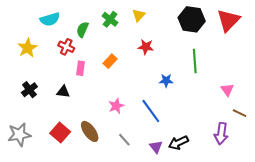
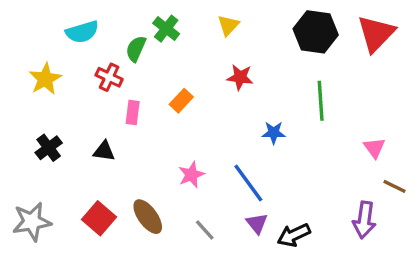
green cross: (110, 19) -> (166, 29), moved
purple triangle: (156, 147) -> (257, 223), moved

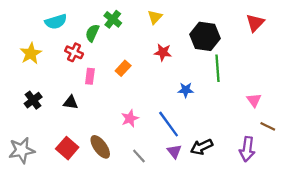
black hexagon: (316, 32) -> (205, 36), moved
red triangle: (376, 34) -> (255, 23), size x0.7
black arrow: (294, 235) -> (202, 147), moved

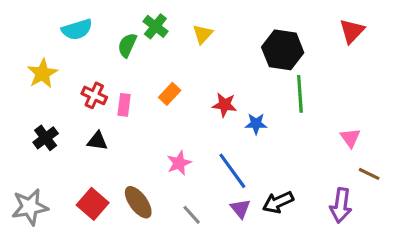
yellow triangle: (155, 17) -> (203, 34), moved
red cross: (74, 52) -> (94, 95), moved
red star: (163, 52) -> (225, 105), moved

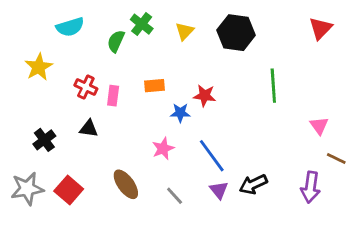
black hexagon: (283, 50) -> (236, 33), moved
orange rectangle: (170, 94) -> (155, 86), turned 42
blue star: (256, 124) -> (180, 113), moved
black cross: (46, 138) -> (44, 140), moved
red square: (93, 204) -> (69, 190), moved

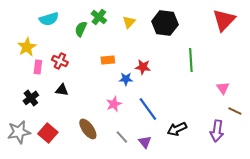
red triangle: (321, 28) -> (224, 20), size x1.4
pink rectangle: (113, 96) -> (38, 67), moved
purple triangle: (219, 190) -> (145, 142), moved

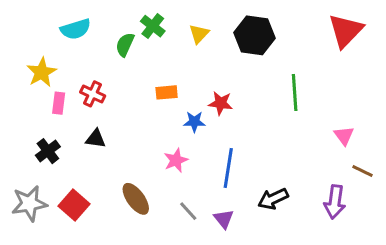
blue line: (148, 109) -> (228, 168), turned 45

